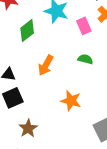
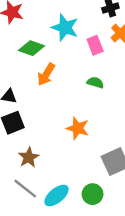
green diamond: (27, 31) -> (31, 48), turned 55
orange arrow: (46, 65) -> (46, 74), moved

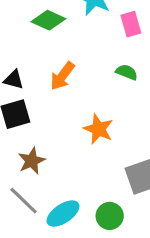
orange arrow: (46, 74) -> (62, 76), moved

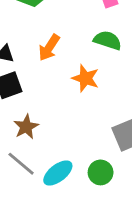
green semicircle: (127, 72) -> (108, 40), size x1.4
orange star: (98, 129) -> (85, 78), moved

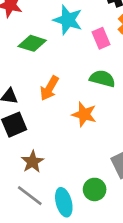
green circle: (101, 172) -> (95, 189), moved
cyan ellipse: (58, 173) -> (64, 202), turned -64

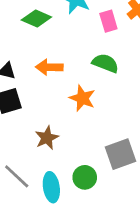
orange arrow: (49, 88) -> (49, 67), turned 55
brown star: (32, 162) -> (47, 138), moved

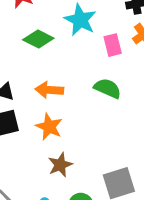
orange star: (82, 98) -> (49, 127), moved
brown star: (47, 138) -> (60, 165), moved

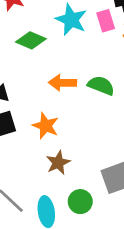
pink rectangle: (113, 45) -> (106, 21), moved
orange arrow: (49, 90) -> (62, 83), moved

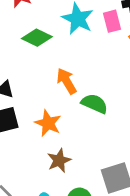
orange arrow: (62, 83) -> (67, 81), turned 56
green semicircle: (101, 85) -> (94, 104), moved

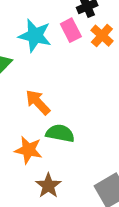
green semicircle: (94, 104) -> (60, 133), moved

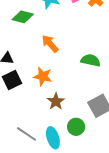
green semicircle: (60, 133) -> (91, 60), moved

